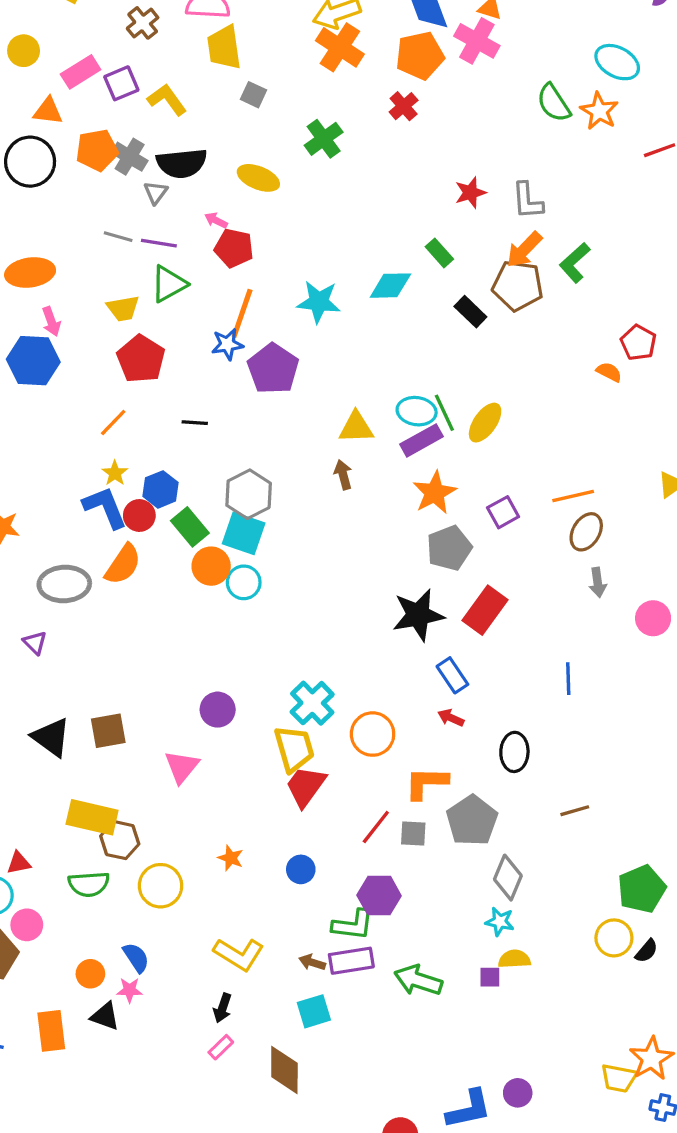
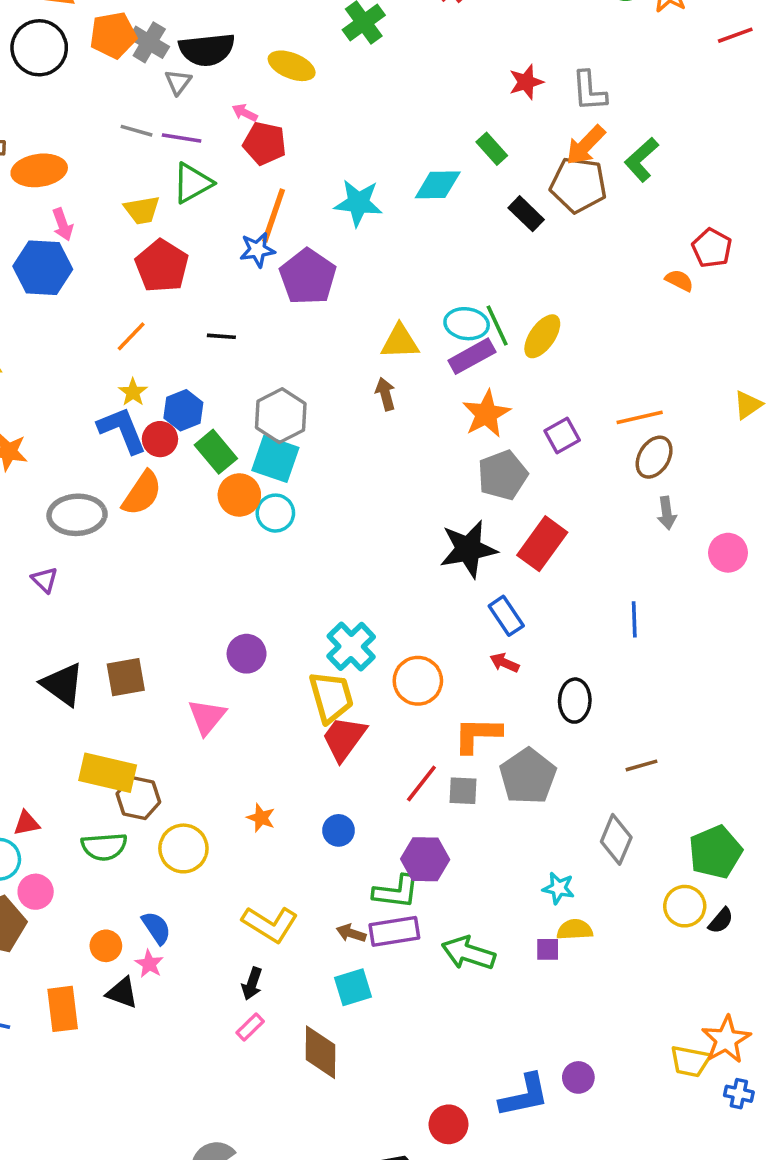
gray diamond: (508, 878) -> (616, 839), moved
pink star: (130, 990) -> (149, 964), turned 30

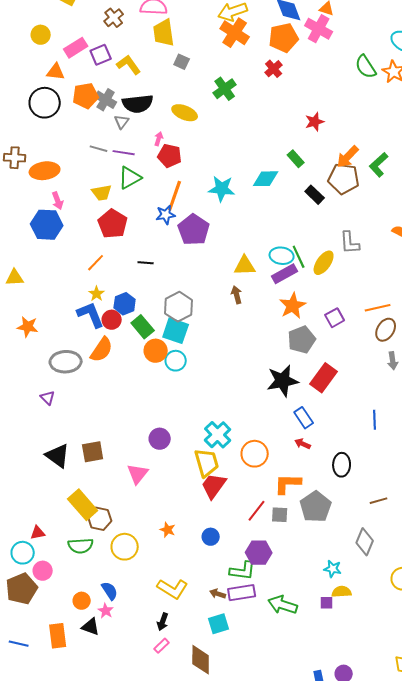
gray L-shape: (589, 91) -> (350, 243), moved
pink arrow: (245, 113) -> (159, 139), turned 80
yellow rectangle: (108, 773) -> (83, 505), turned 36

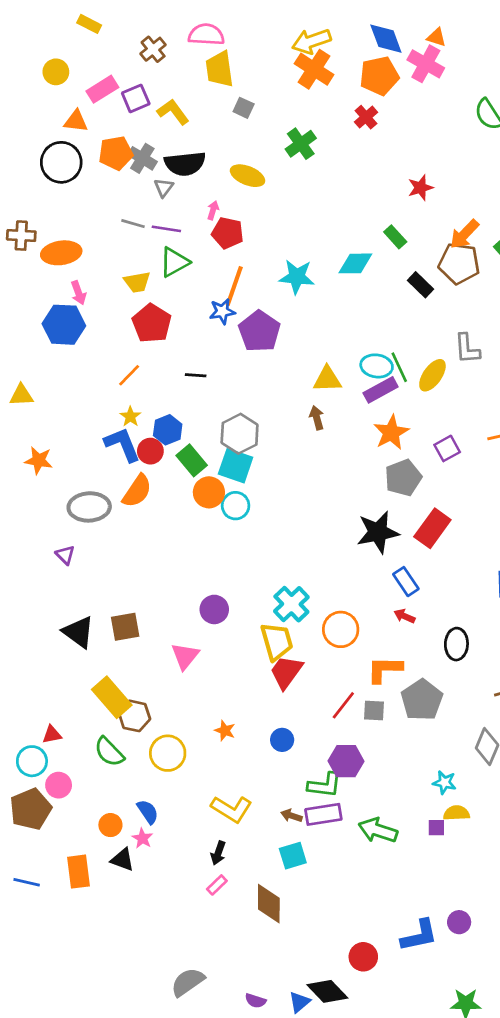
green semicircle: (81, 546) -> (109, 752), turned 50

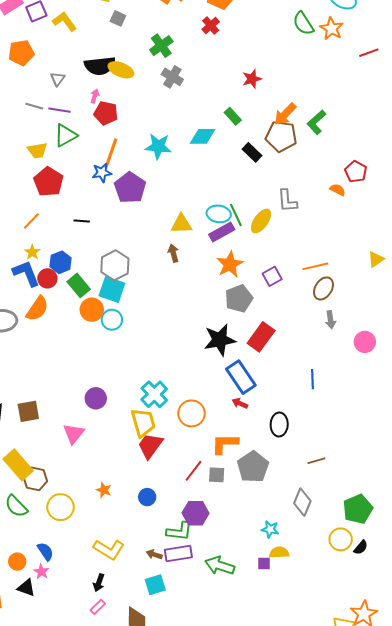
gray cross: (142, 158) -> (172, 77), moved
black semicircle: (185, 164) -> (100, 66), moved
blue rectangle: (406, 582) -> (241, 377), size x1.5

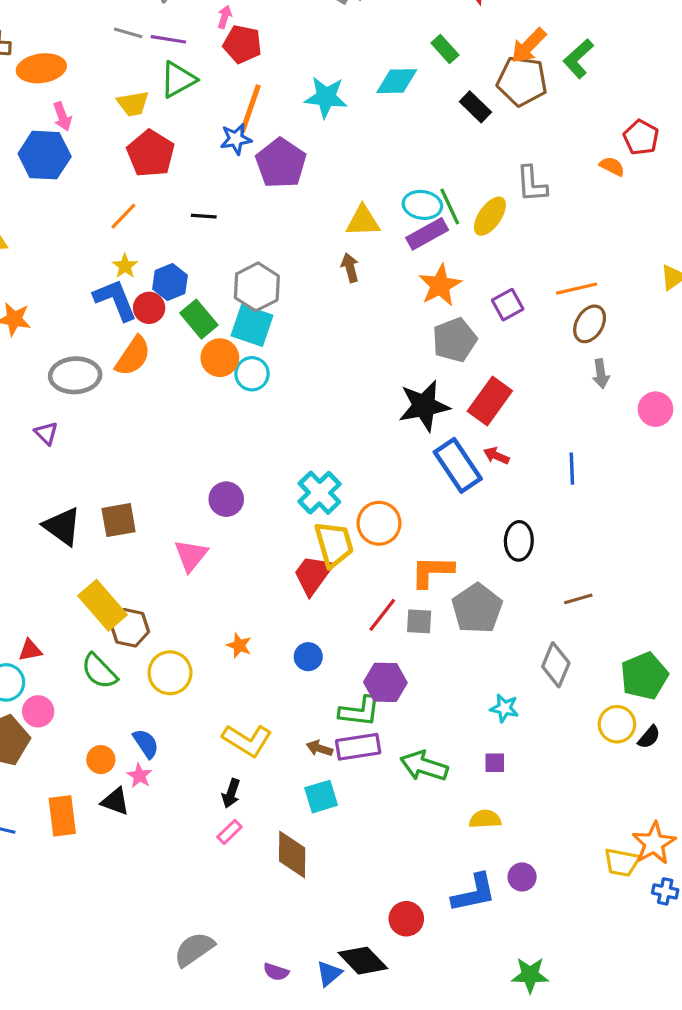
red arrow: (240, 403) -> (496, 456), moved
yellow trapezoid: (143, 422) -> (334, 544), moved
yellow semicircle: (279, 552) -> (485, 819), moved

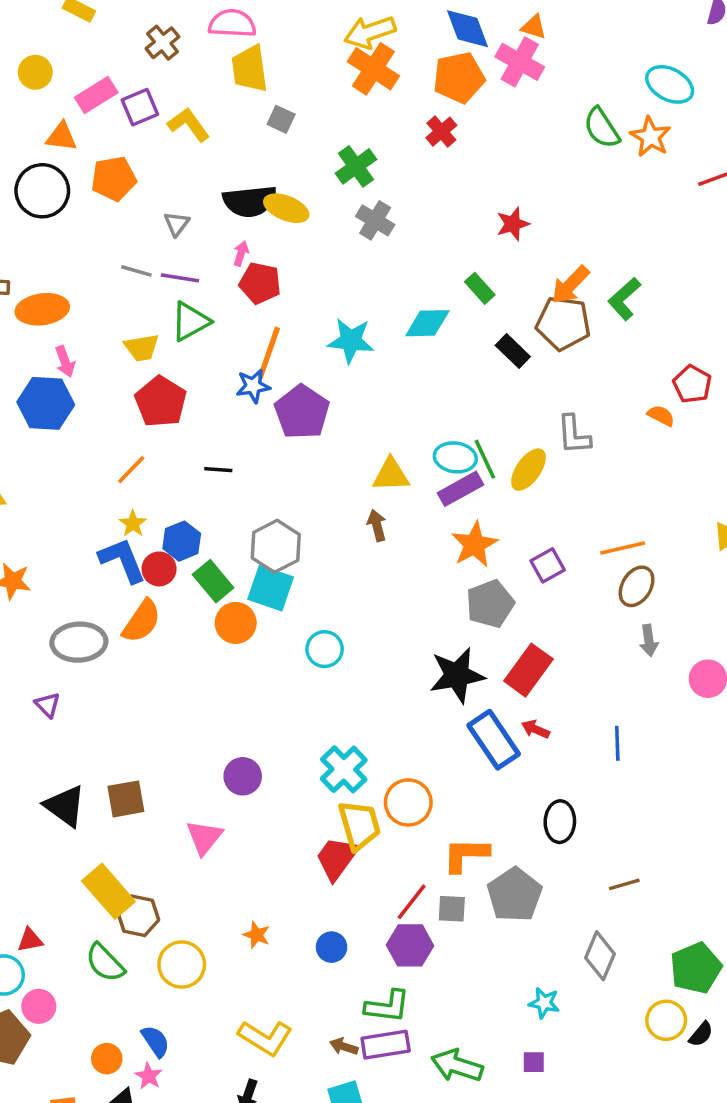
cyan circle: (252, 374) -> (325, 649), moved
purple hexagon: (385, 682) -> (410, 945), moved

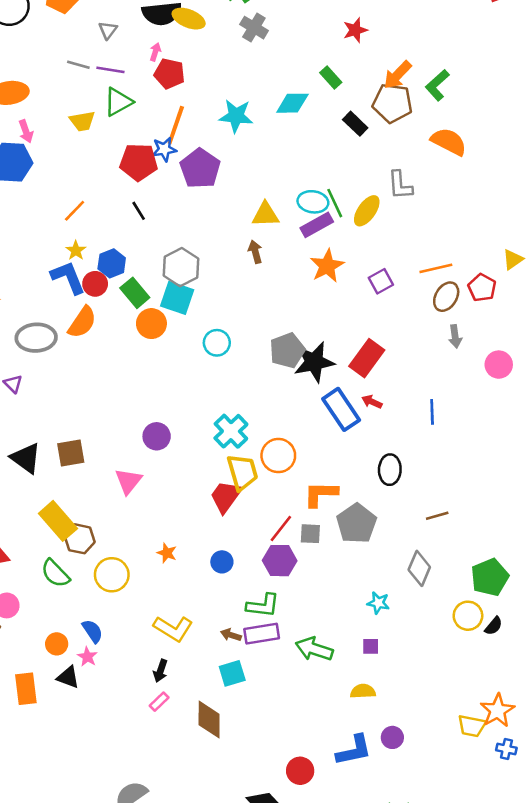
red pentagon: (692, 384) -> (482, 288), moved
red pentagon: (161, 402) -> (139, 162), moved, turned -30
orange semicircle: (661, 416) -> (449, 142), moved, size x1.8
black line: (218, 470) -> (139, 211), turned 54
gray pentagon: (490, 604) -> (287, 350), moved

